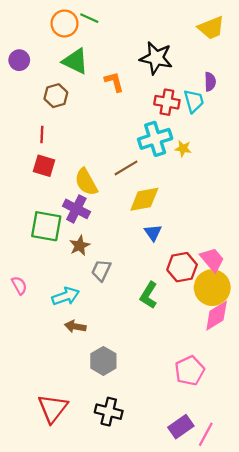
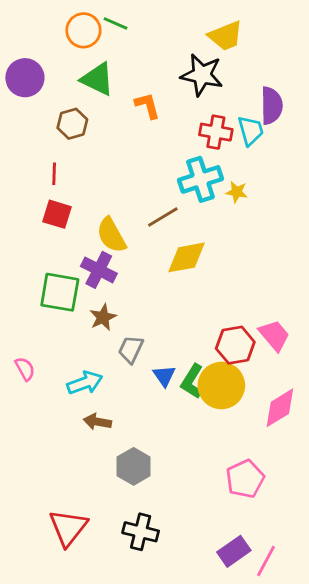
yellow trapezoid: (211, 28) -> (226, 36), moved
purple circle: (19, 60) -> (25, 78), size x1.4
purple semicircle: (210, 82) -> (272, 106), size x1.5
blue triangle: (153, 233) -> (164, 376), moved
yellow circle: (212, 288) -> (221, 386), moved

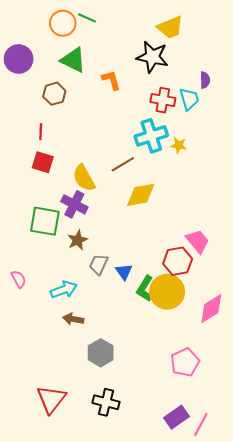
purple semicircle: (272, 106) -> (205, 80), size x0.6
pink trapezoid: (274, 335) -> (198, 241), moved
blue triangle: (164, 376) -> (124, 272), moved

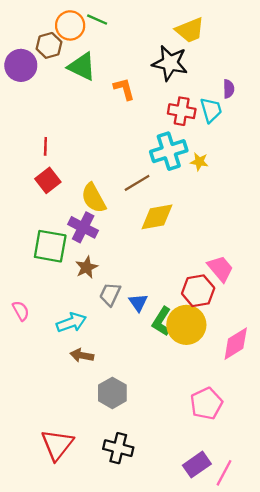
brown hexagon: (54, 94) -> (49, 45), moved
red square: (43, 162) -> (48, 180), turned 35

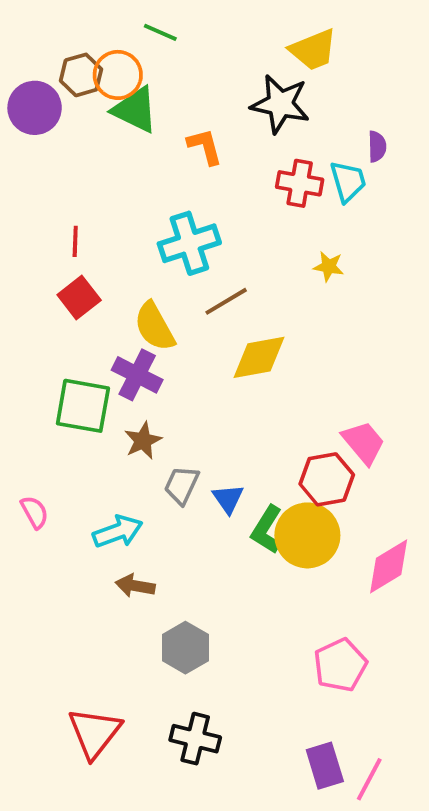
orange circle: (70, 25) -> (118, 75), moved
cyan cross: (169, 151) -> (189, 243), moved
purple rectangle: (197, 465) -> (325, 766), turned -72

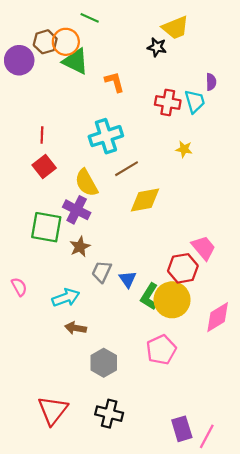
black star: (280, 104) -> (157, 47), moved, size x0.6
pink pentagon: (340, 665) -> (161, 350), moved

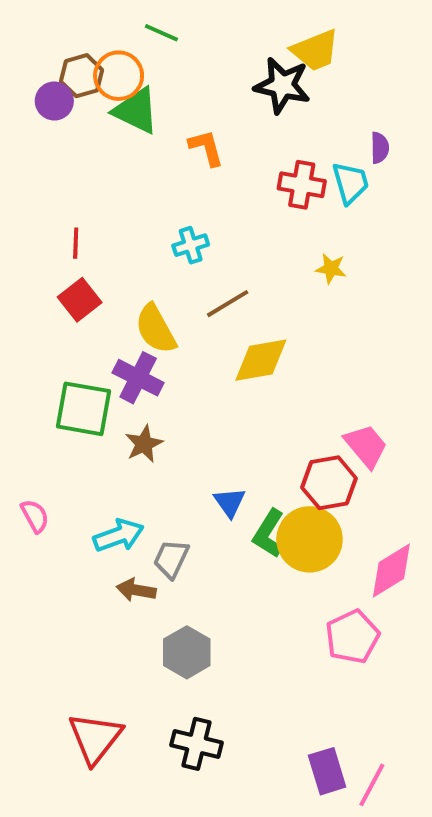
black star: (157, 47) -> (282, 85), size x1.6
purple circle: (19, 60) -> (54, 101), moved, size x0.7
cyan cross: (106, 136) -> (191, 245), size x0.6
gray trapezoid: (102, 272) -> (171, 559), moved
pink pentagon: (161, 350) -> (352, 637), moved

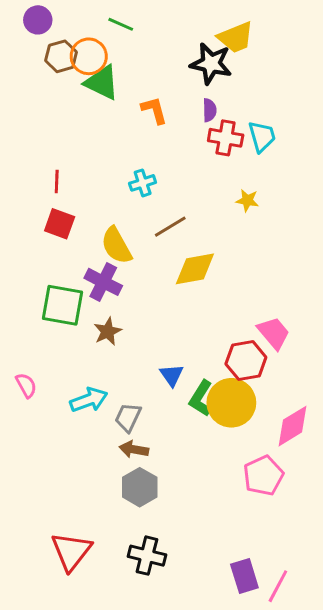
purple circle: (54, 101) -> (38, 20), moved
purple semicircle: (380, 148) -> (210, 110), moved
red square: (80, 300) -> (60, 224), turned -32
brown arrow: (136, 590) -> (134, 449), moved

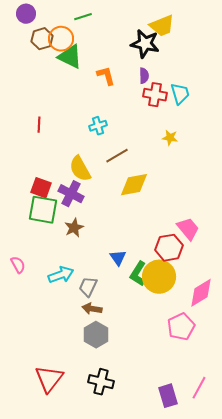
green line: (121, 24) -> (83, 17), turned -42
red square: (60, 224) -> (41, 188), moved
pink line: (278, 586) -> (199, 388), moved

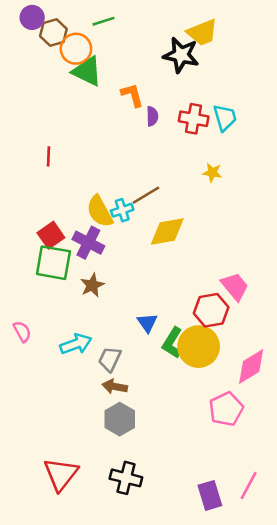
brown hexagon: (42, 39) -> (53, 32), moved
purple semicircle: (144, 76) -> (152, 116), moved
cyan cross: (98, 126) -> (122, 210), moved
red square: (41, 188) -> (51, 235), turned 35

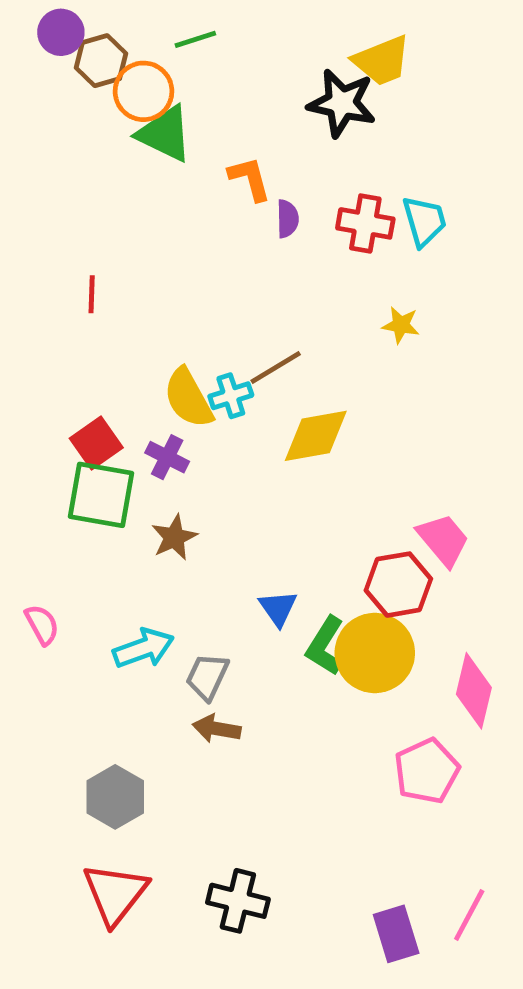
purple cross: (88, 243) -> (167, 457), size x0.7
pink diamond: (251, 367) -> (474, 691), turned -45
gray hexagon: (120, 419) -> (115, 797), moved

